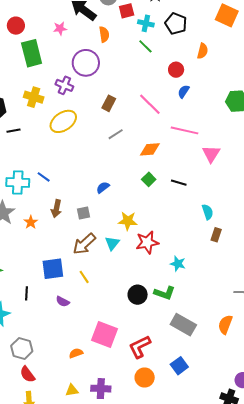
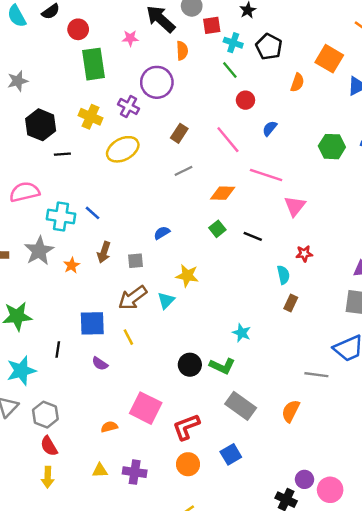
orange square: (227, 15) -> (329, 59), moved
red circle: (176, 70) -> (245, 100), moved
red star: (147, 242) -> (304, 254), moved, size x0.6

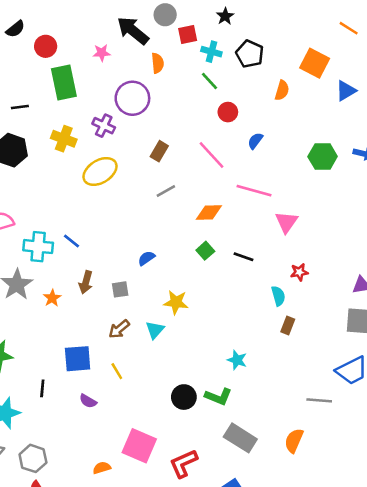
black line: (62, 154) -> (20, 107), moved
brown arrow: (133, 298) -> (119, 329), size x0.7

